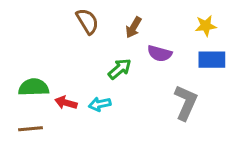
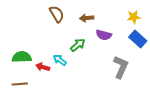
brown arrow: (133, 27) -> (87, 18), turned 56
blue rectangle: (212, 60) -> (138, 39), turned 42
cyan arrow: (100, 104) -> (60, 60), moved, turned 48

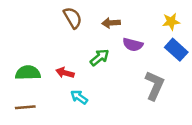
cyan arrow: (60, 60) -> (79, 97), moved
red arrow: (43, 67) -> (65, 73), moved

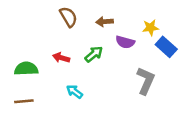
yellow star: (171, 22) -> (150, 28), moved
red arrow: (65, 73) -> (61, 58), moved

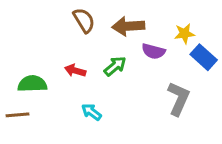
brown arrow: (105, 22) -> (128, 26), size x1.5
brown line: (24, 101) -> (18, 115), moved

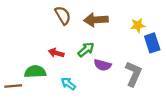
purple semicircle: (153, 51) -> (103, 65), moved
blue rectangle: (204, 57) -> (152, 43), turned 30
green semicircle: (32, 84) -> (35, 72), moved

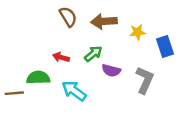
yellow star: (138, 25) -> (137, 32), moved
cyan arrow: (68, 84) -> (74, 91), size x1.5

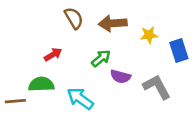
red arrow: (61, 57) -> (53, 54), moved, turned 133
gray L-shape: (145, 80) -> (157, 87), turned -52

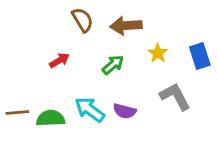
yellow star: (149, 35) -> (158, 53), moved, turned -30
purple semicircle: (120, 76) -> (125, 111), moved
green semicircle: (41, 84) -> (51, 118), moved

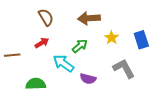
brown semicircle: (83, 20) -> (46, 17), moved
cyan arrow: (90, 110) -> (63, 63), moved
brown line: (17, 112) -> (12, 55), moved

